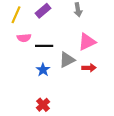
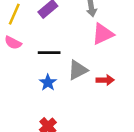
pink semicircle: (24, 38) -> (13, 43), moved, turned 32
pink triangle: (87, 42) -> (103, 34), moved

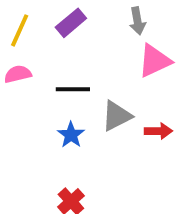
pink semicircle: (13, 43) -> (18, 74), turned 140

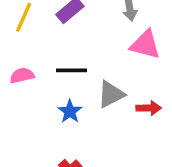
pink triangle: (155, 61) -> (145, 45), turned 40
pink semicircle: (18, 74) -> (22, 75), moved

